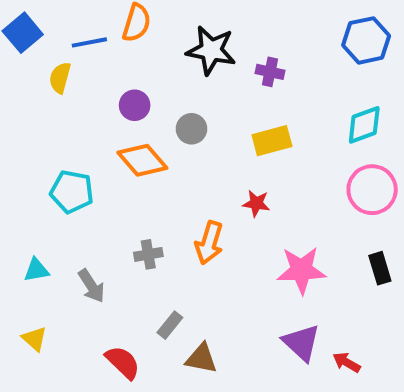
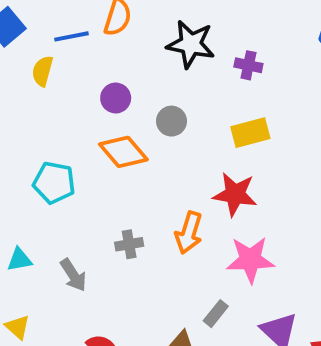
red star: (256, 203) -> (235, 194), size x1.6
pink star: (301, 270) -> (250, 260), moved
gray rectangle: (170, 325) -> (216, 314), moved

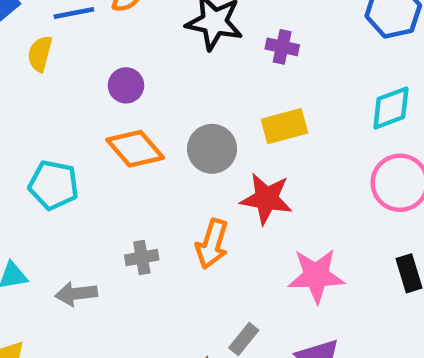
gray circle: (171, 121) -> (212, 149), moved, size x1.4
pink star: (250, 260) -> (316, 276), moved
gray arrow: (73, 275) -> (76, 294), turned 116

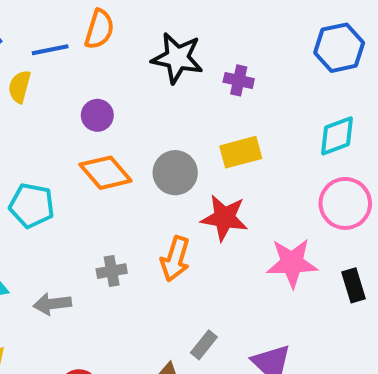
pink star: (316, 276) -> (292, 263), moved

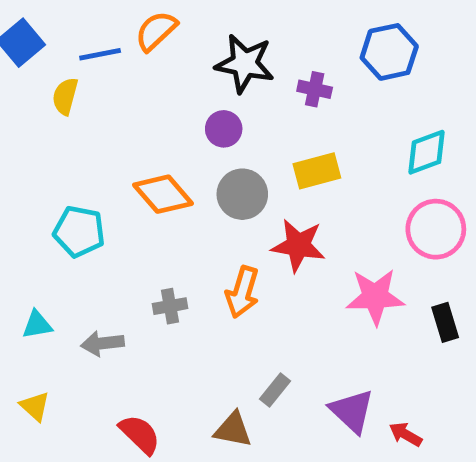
orange semicircle: (99, 29) -> (156, 31), turned -150
blue hexagon: (339, 48) -> (389, 52), moved
purple circle: (97, 115) -> (224, 129), moved

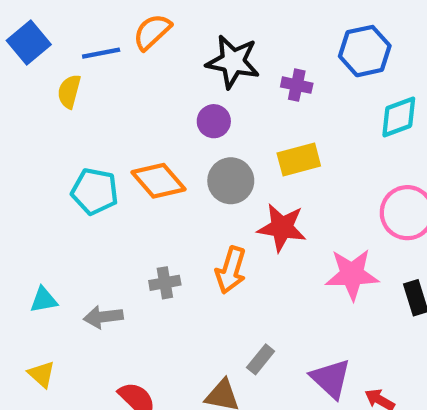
cyan diamond: (427, 152) -> (399, 117), moved
cyan pentagon: (79, 231) -> (95, 191), moved

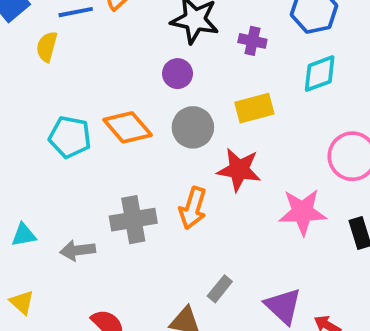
cyan diamond: (399, 117) -> (320, 74), moved
gray cross: (165, 283) -> (133, 220), size x1.6

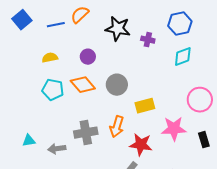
yellow semicircle: (47, 47) -> (50, 58), moved, turned 63
purple circle: (178, 74) -> (88, 57), moved
yellow rectangle: (254, 108) -> (145, 106), moved
red star: (239, 170) -> (141, 145), moved

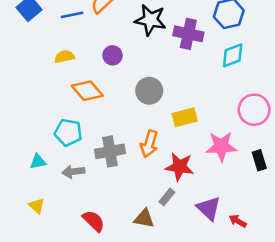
purple cross: (148, 40) -> (188, 34), size x1.6
orange diamond: (83, 85) -> (87, 91), moved
cyan pentagon: (53, 90) -> (68, 132), moved

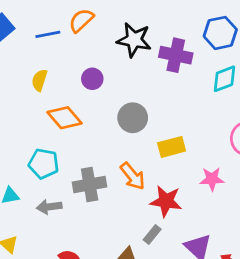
yellow semicircle: (64, 57) -> (39, 80), turned -60
orange arrow: (149, 144) -> (133, 176), turned -56
pink star: (221, 146) -> (212, 179), size x0.7

